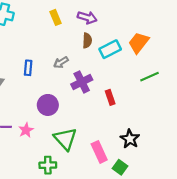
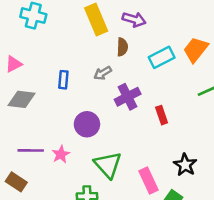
yellow rectangle: (55, 17) -> (96, 19), size x1.6
brown semicircle: (87, 40) -> (122, 47), moved

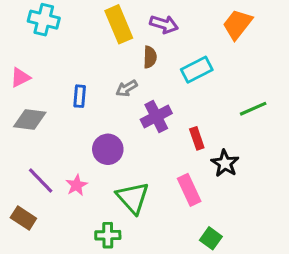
orange trapezoid: (196, 50) -> (237, 24), moved
purple line: (31, 150) -> (41, 181), turned 45
black star: (185, 165) -> (225, 163), moved
pink rectangle: (149, 181) -> (189, 190), moved

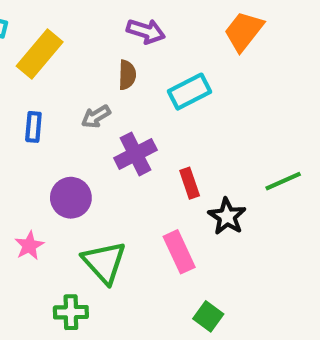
yellow rectangle: (119, 24) -> (40, 54), moved, turned 63
green line: (253, 109) -> (283, 181), moved

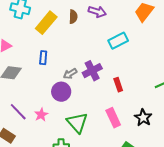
brown semicircle: (127, 75) -> (73, 17), moved
gray arrow: (96, 117) -> (70, 74), moved
black star: (227, 216) -> (143, 118), moved

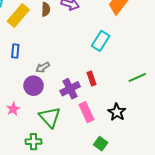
cyan rectangle: (118, 41) -> (101, 41), moved, turned -30
purple cross: (92, 71) -> (70, 89), moved

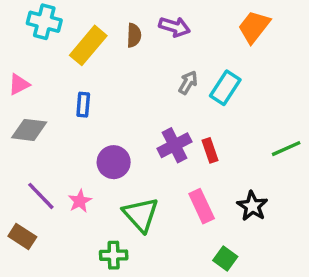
gray arrow: (43, 67) -> (188, 83), moved, turned 152
purple cross: (70, 89) -> (175, 145), moved

